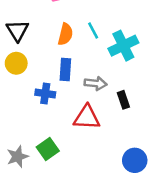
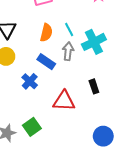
blue rectangle: (65, 70) -> (46, 62), turned -60
gray arrow: (96, 83) -> (68, 51), moved, turned -90
blue cross: (45, 94) -> (30, 81), turned 35

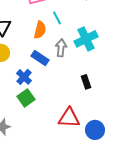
cyan line: (69, 30) -> (57, 18), moved
red triangle: (64, 101) -> (69, 118), moved
green square: (32, 127) -> (26, 98), moved

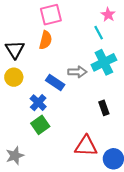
cyan line: (57, 18) -> (99, 33), moved
orange semicircle: (40, 30) -> (46, 40), moved
gray arrow: (61, 48) -> (77, 72), turned 84

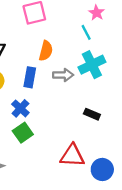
orange semicircle: (46, 40) -> (46, 51), moved
blue rectangle: (55, 82) -> (30, 77), moved, turned 66
black rectangle: (104, 108) -> (92, 114), turned -48

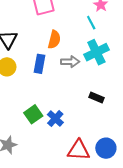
blue cross: (20, 108) -> (55, 119), moved
red triangle: (72, 156) -> (79, 150), moved

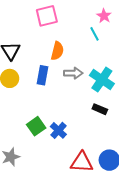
cyan cross: (96, 52) -> (102, 80), moved, turned -30

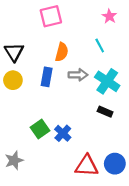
cyan line: (94, 34) -> (100, 46), moved

